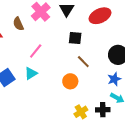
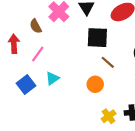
black square: (75, 38) -> (97, 38), size x1.5
pink line: (36, 51) -> (38, 54), moved

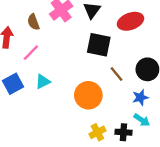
brown line: (108, 62) -> (116, 74), moved
orange circle: (95, 84) -> (88, 95), size x1.5

